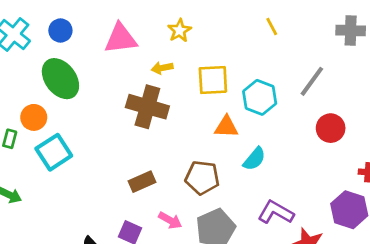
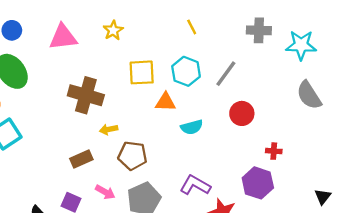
yellow arrow: (162, 68) -> (109, 129), moved
cyan hexagon: (260, 97) -> (186, 71), moved
orange triangle: (226, 127) -> (166, 102), moved
cyan semicircle: (254, 159) -> (192, 127), moved, turned 35

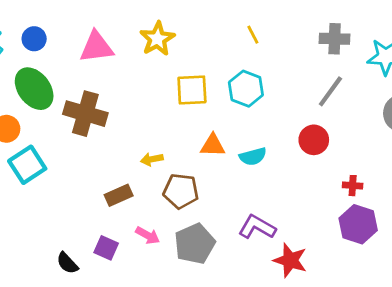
yellow star: (113, 30) -> (157, 39), size x1.4
gray line: (226, 74) -> (330, 91), moved
brown cross: (86, 95) -> (85, 114), moved
orange triangle: (166, 102) -> (213, 145), moved
purple hexagon: (258, 183) -> (358, 224), moved

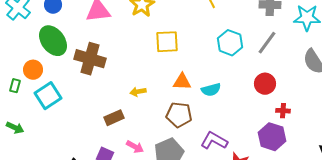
cyan hexagon: (246, 89) -> (230, 43), moved
red circle: (314, 140) -> (265, 84), moved
brown pentagon: (181, 191) -> (179, 115), moved
purple hexagon: (358, 224) -> (272, 137), moved

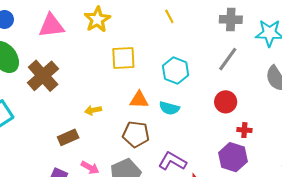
cyan hexagon: (230, 43) -> (176, 71), moved
brown cross: (90, 59) -> (43, 76), turned 32
cyan semicircle: (211, 90) -> (169, 108), turned 30

